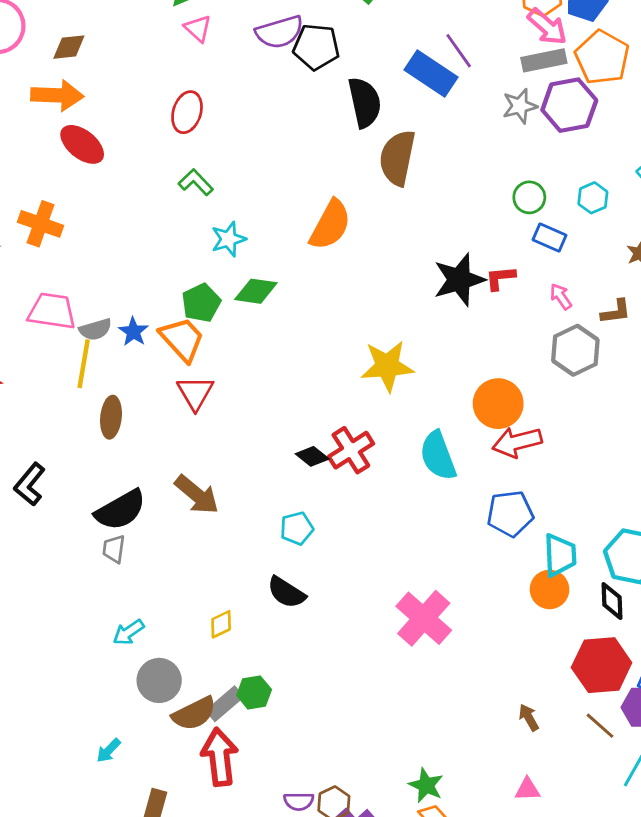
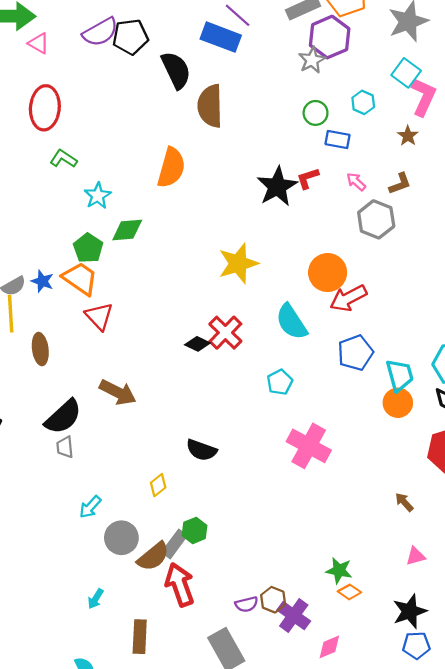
gray star: (520, 106) -> (312, 60), moved
red ellipse: (187, 112) -> (45, 108), size x1.4
cyan pentagon: (297, 528) -> (280, 382), moved

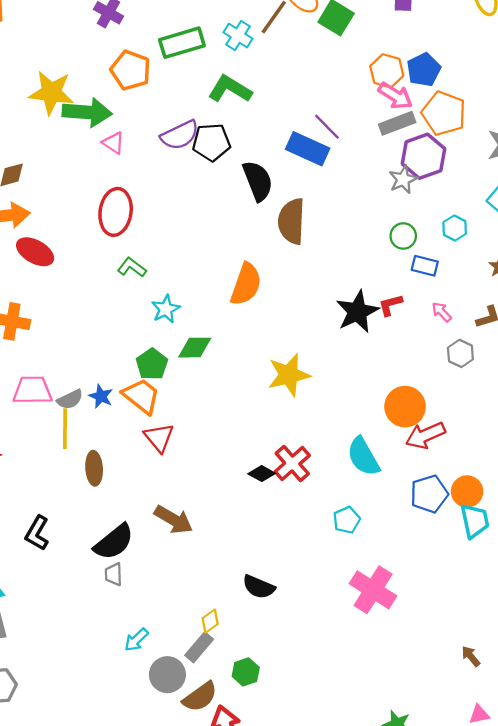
gray hexagon: (376, 219) -> (460, 353), size x0.7
yellow star: (238, 263) -> (289, 375), moved
orange circle: (398, 403) -> (467, 491), moved
gray rectangle: (174, 544) -> (199, 647), moved

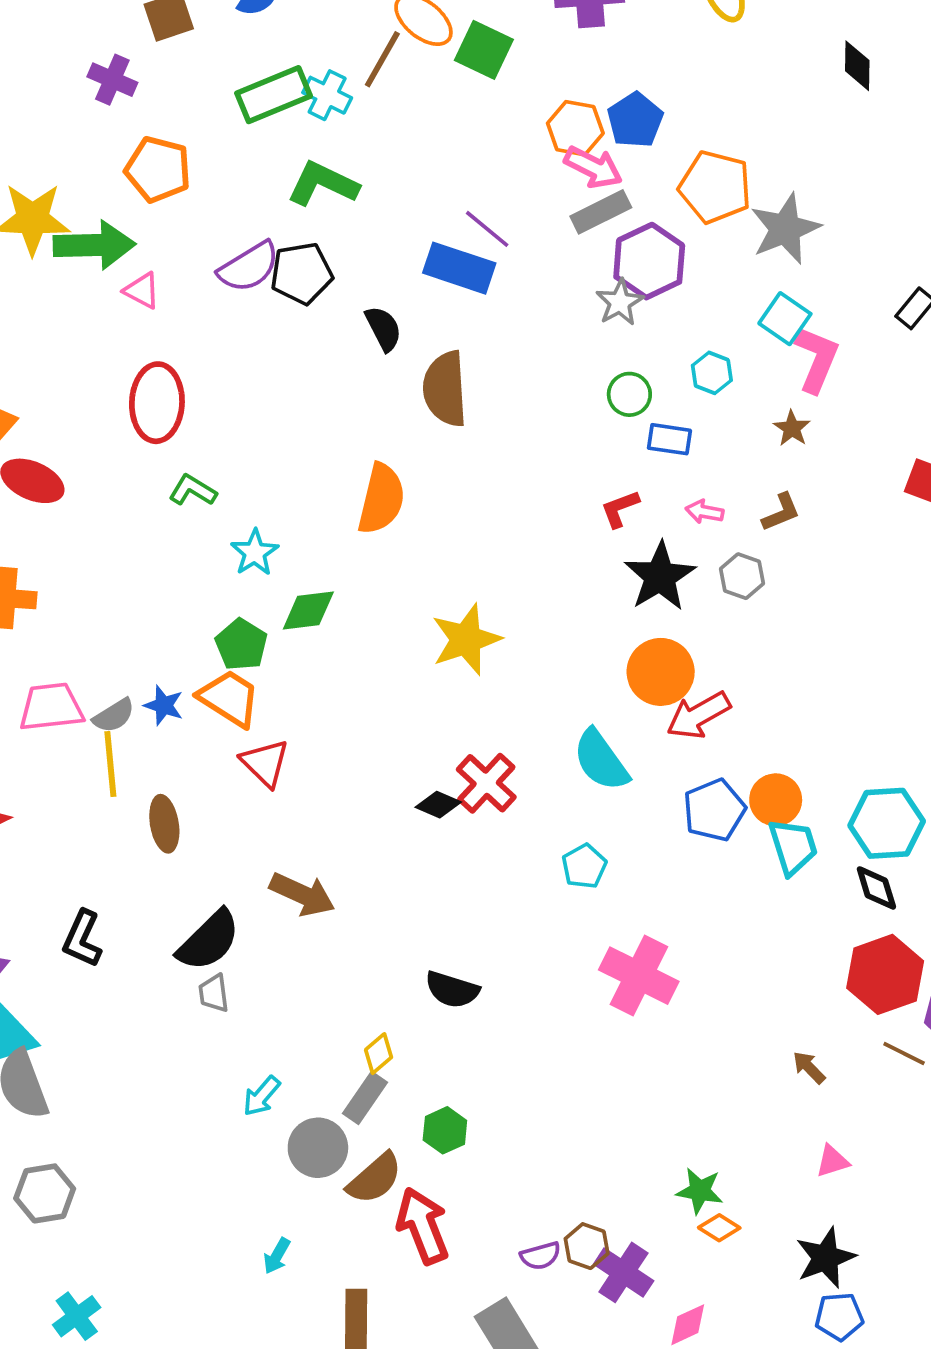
green rectangle: (182, 43) -> (274, 95), moved
orange pentagon: (444, 113) -> (715, 187), moved
black semicircle: (258, 181) -> (383, 328), size x0.7
black star: (357, 312) -> (660, 576), moved
pink arrow: (442, 312) -> (705, 512), turned -30

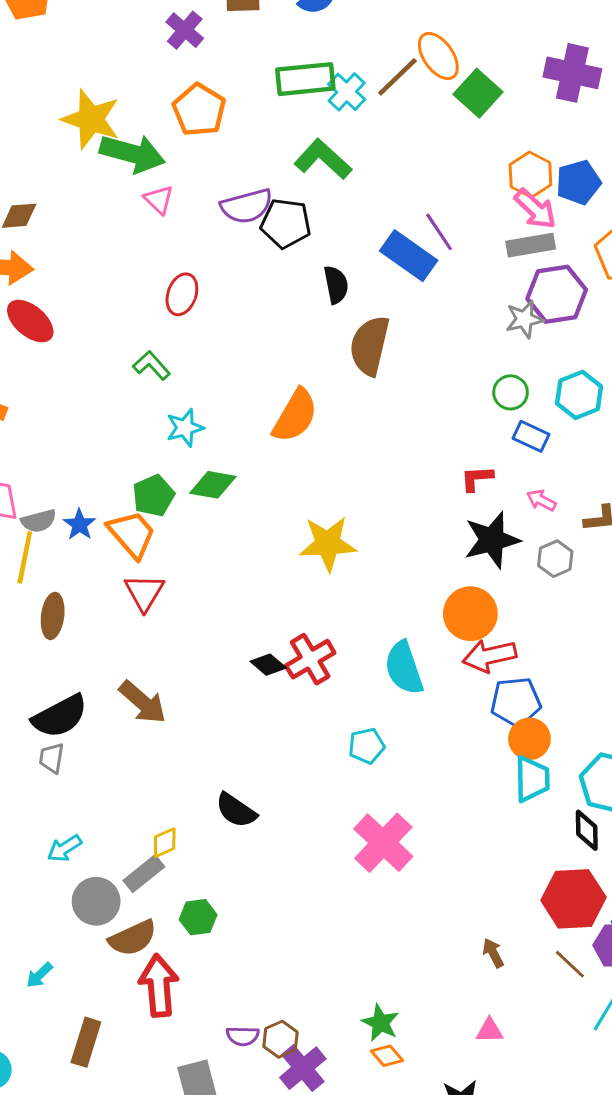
cyan hexagon: (712, 373) -> (579, 395), size x1.4
red ellipse: (157, 403) -> (182, 294), moved, size x0.7
blue pentagon: (714, 810) -> (516, 702), moved

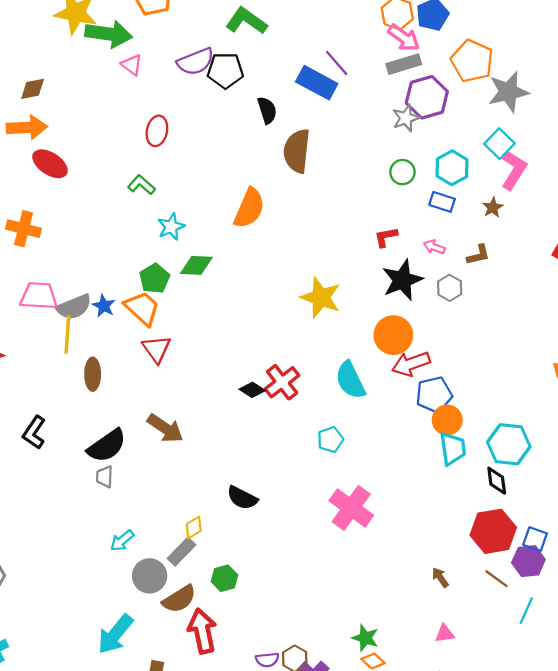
blue rectangle: (531, 436) -> (442, 202), moved
gray semicircle: (39, 521) -> (74, 307), size x1.4
yellow star: (328, 544) -> (321, 297), moved, turned 30
cyan arrow: (39, 975) -> (115, 634), size x2.0

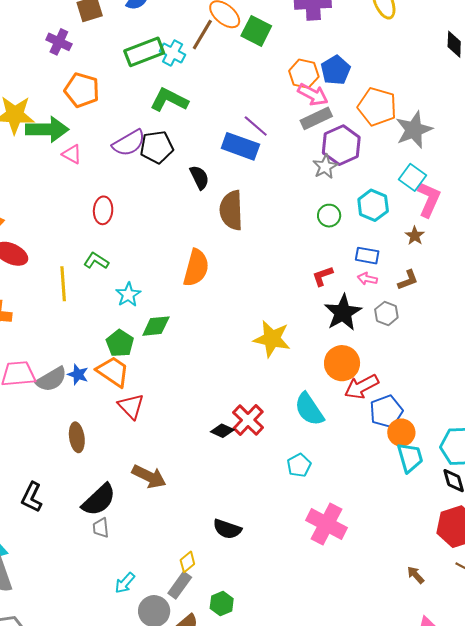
blue rectangle: (442, 202) -> (367, 256), moved
yellow line: (67, 335) -> (63, 284), moved

